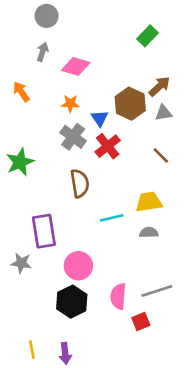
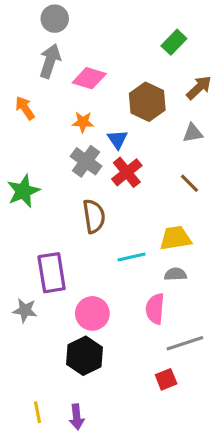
gray arrow: (43, 52) -> (50, 61), size x1.5
brown arrow: (159, 86) -> (199, 88), moved
brown hexagon: (130, 104) -> (147, 102), moved
pink semicircle: (118, 296) -> (155, 309), moved

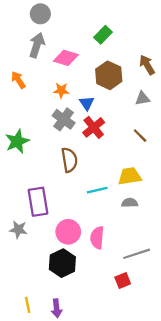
green rectangle: (174, 42) -> (103, 35), moved
brown arrow: (199, 88) -> (147, 65), turned -78
pink semicircle: (155, 309) -> (97, 238), moved

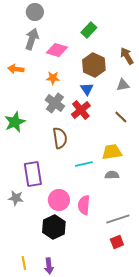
orange arrow: (18, 80) -> (16, 69), turned -49
blue triangle: (87, 103) -> (87, 89), moved
red square: (123, 281) -> (117, 242), moved

